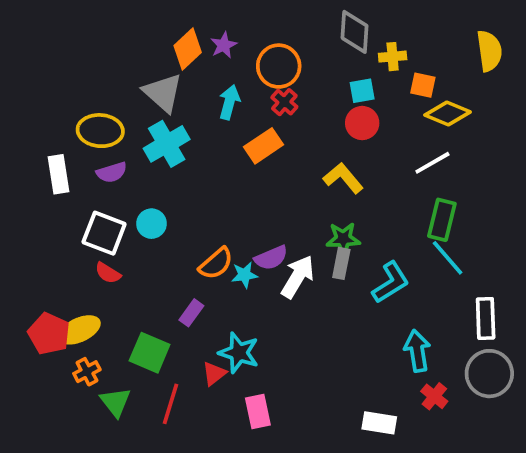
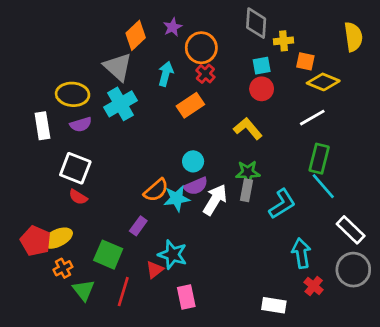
purple star: (224, 45) -> (173, 27), moved
cyan circle: (151, 224) -> (193, 161), moved
cyan star: (244, 275) -> (177, 198), size x1.4
white rectangle: (486, 318) -> (351, 230), turned -44

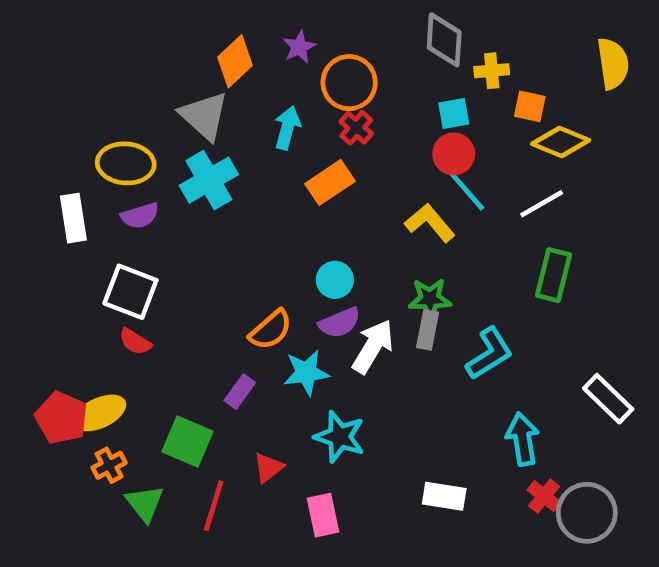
cyan line: (323, 186) -> (466, 190), moved
cyan star: (177, 198) -> (306, 373), moved
cyan star: (173, 255) -> (340, 437), moved
gray circle: (353, 270) -> (587, 513), moved
white rectangle: (274, 305) -> (444, 496), moved

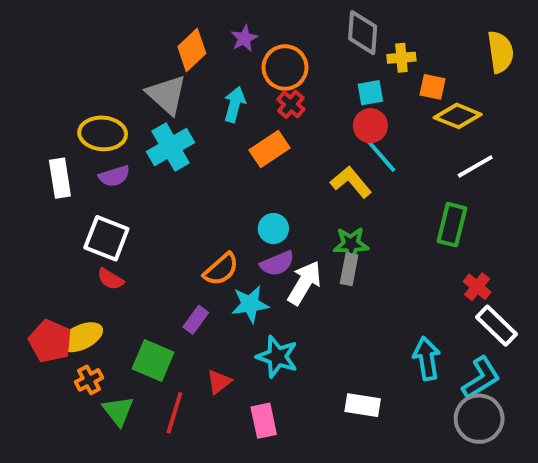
white line: (542, 204) -> (475, 166), moved
cyan L-shape: (489, 354) -> (481, 378), moved
red cross: (544, 496) -> (477, 287), moved

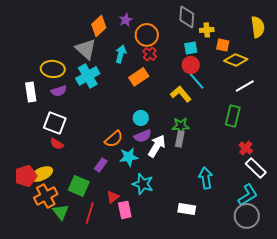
red pentagon: (50, 341) -> (26, 176), turned 30
cyan arrow: (427, 359) -> (206, 178), moved
orange cross: (89, 380) -> (46, 196), size x1.6
pink rectangle: (264, 421) -> (125, 210), moved

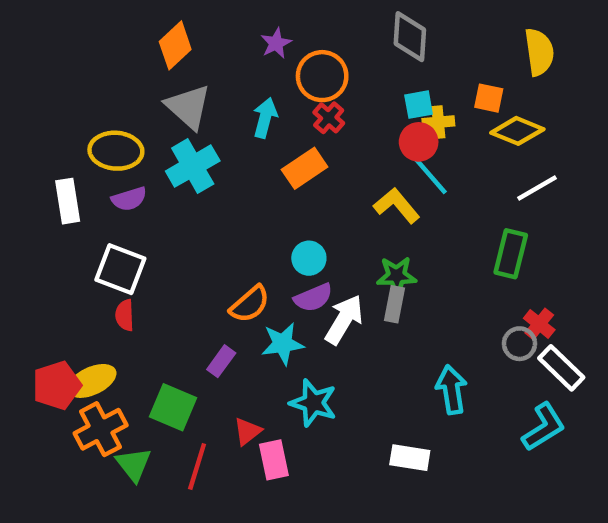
orange diamond: (99, 26) -> (175, 45), moved
yellow semicircle: (258, 27) -> (539, 52), moved
yellow cross: (207, 30) -> (438, 122), moved
red semicircle: (57, 144) -> (125, 315), turned 56
gray circle: (247, 216) -> (519, 344), moved, size x0.6

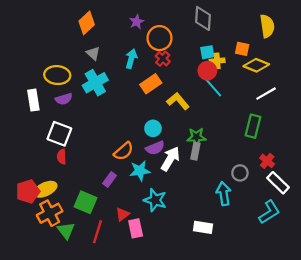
gray triangle: (188, 107) -> (93, 53), size x0.6
yellow L-shape: (397, 206) -> (178, 101), moved
gray circle: (519, 344) -> (240, 173), moved

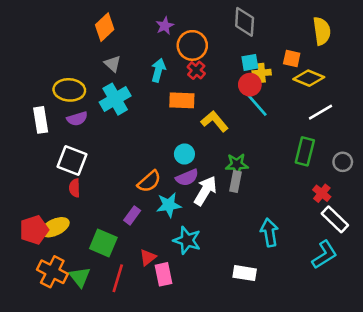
orange rectangle: (151, 84) -> (182, 100), turned 36
gray circle: (240, 173) -> (343, 162), moved
orange cross: (50, 213) -> (52, 272), moved, turned -35

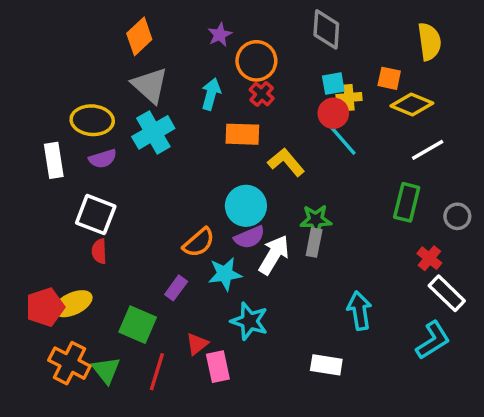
gray triangle: (112, 64) -> (150, 85), size x1.6
cyan circle: (184, 154) -> (246, 206), size x1.5

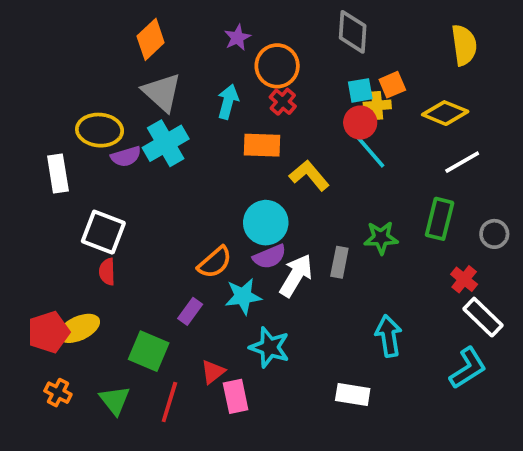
orange square: (389, 78) -> (392, 85), moved, turned -35
purple semicircle: (103, 159) -> (126, 157), moved
green star: (316, 220) -> (381, 238), moved
orange cross: (69, 363) -> (58, 393), moved, size x0.6

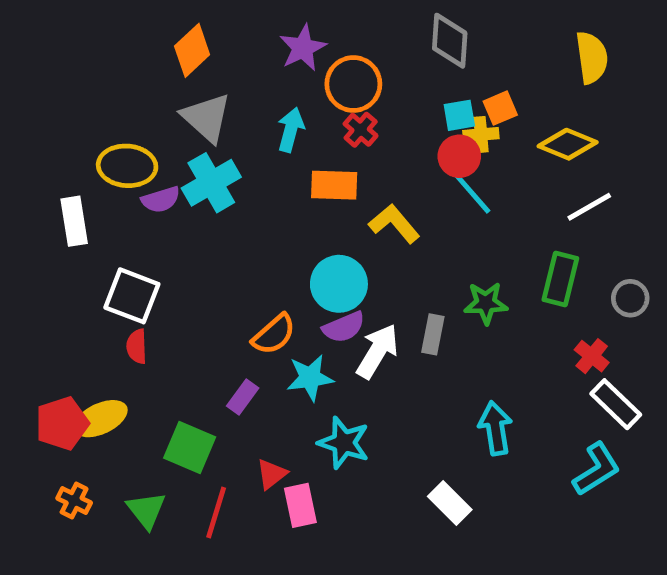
purple star: (237, 38) -> (303, 48), size x1.4
white rectangle: (353, 394) -> (450, 503), turned 36

